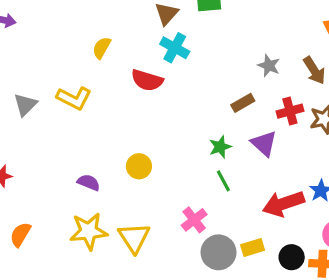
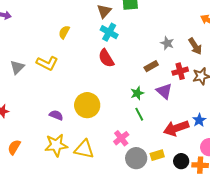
red semicircle: (147, 80) -> (106, 58), moved, turned 42
yellow circle: (139, 166) -> (87, 105), size x1.6
yellow triangle: (134, 238) -> (84, 149), turned -45

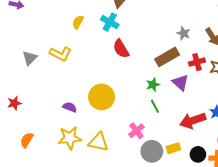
cyan cross: (109, 32) -> (110, 22), moved
brown rectangle: (151, 66) -> (167, 57), size x1.6

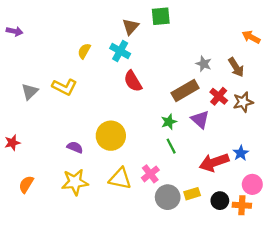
red cross: (197, 62) -> (219, 96), turned -35
yellow triangle: (98, 142) -> (120, 179), moved

